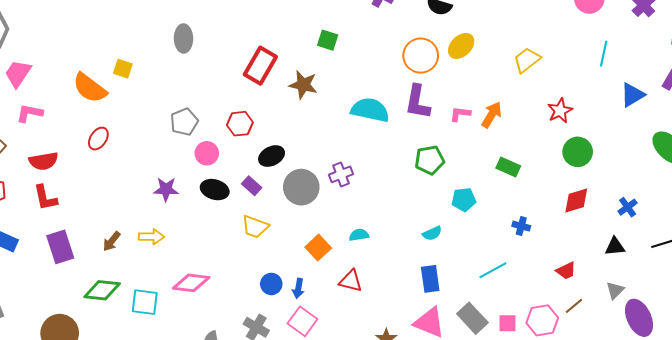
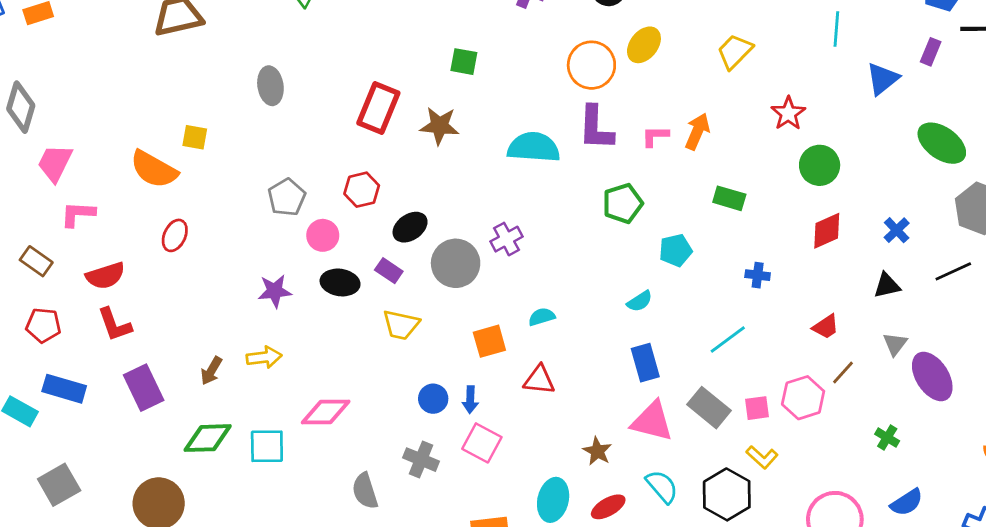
orange square: (318, 248) -> (489, 341), turned 35

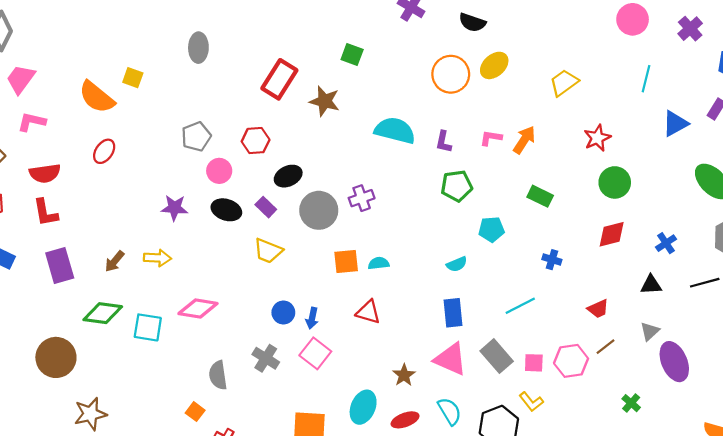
purple L-shape: (596, 128) -> (444, 142), moved, size x0.6
orange square: (489, 341) -> (346, 262), moved

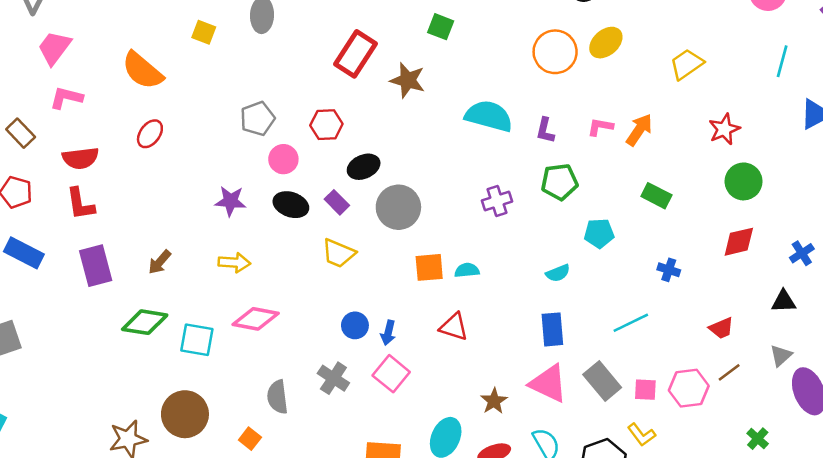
yellow square: (133, 78) -> (204, 32), moved
purple cross: (362, 198) -> (497, 201), moved
yellow arrow: (157, 258) -> (234, 263), moved
brown circle: (56, 357) -> (185, 414), moved

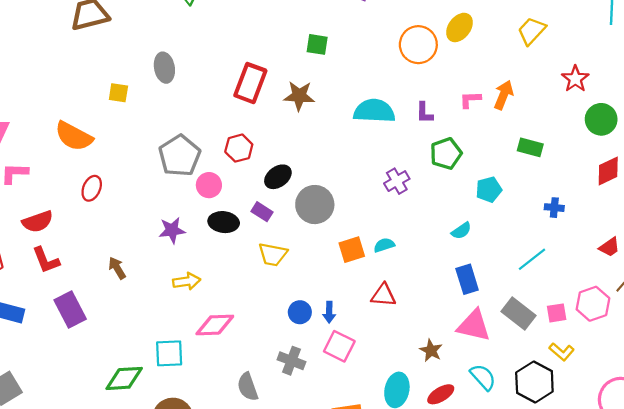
gray pentagon: (257, 119) -> (180, 156), size x1.4
brown arrow: (160, 262) -> (117, 268), moved, turned 120
green diamond: (145, 322) -> (124, 378), moved

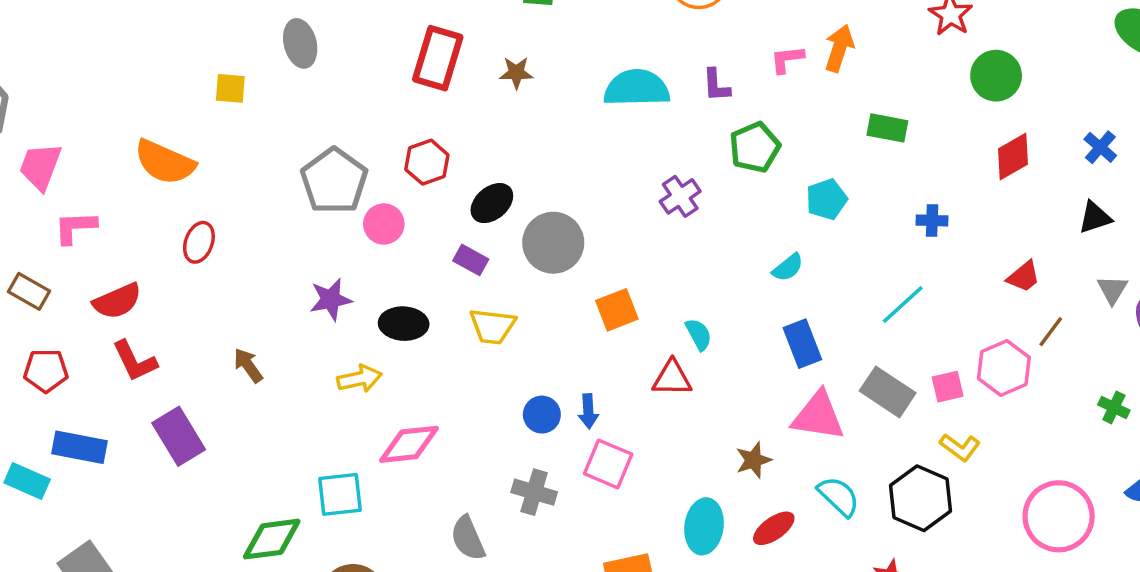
brown star: (299, 96) -> (516, 73), size x0.7
black ellipse: (224, 222) -> (404, 324), moved
cyan semicircle: (384, 245) -> (699, 334), moved, turned 84
brown star: (431, 350) -> (753, 460), turned 30

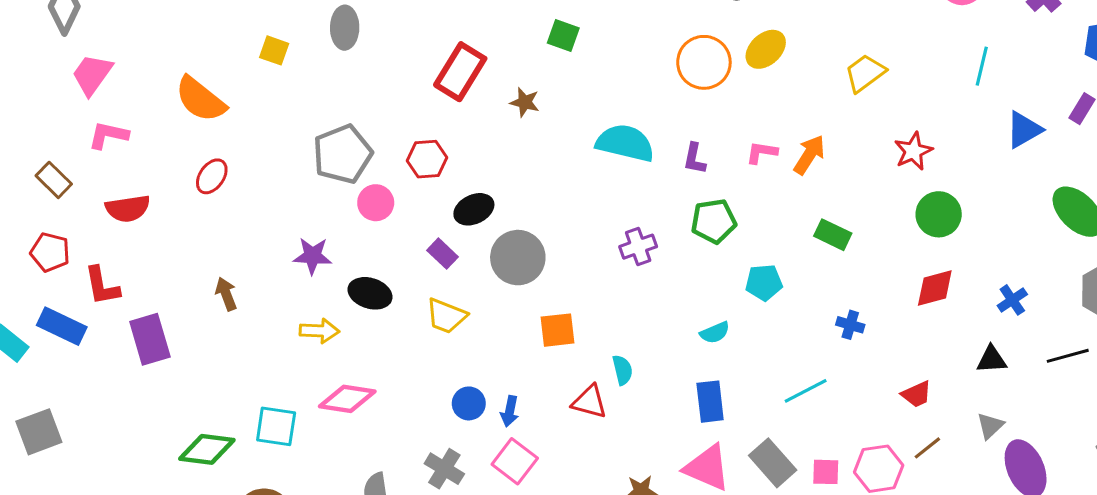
red L-shape: (135, 361) -> (102, 286), moved

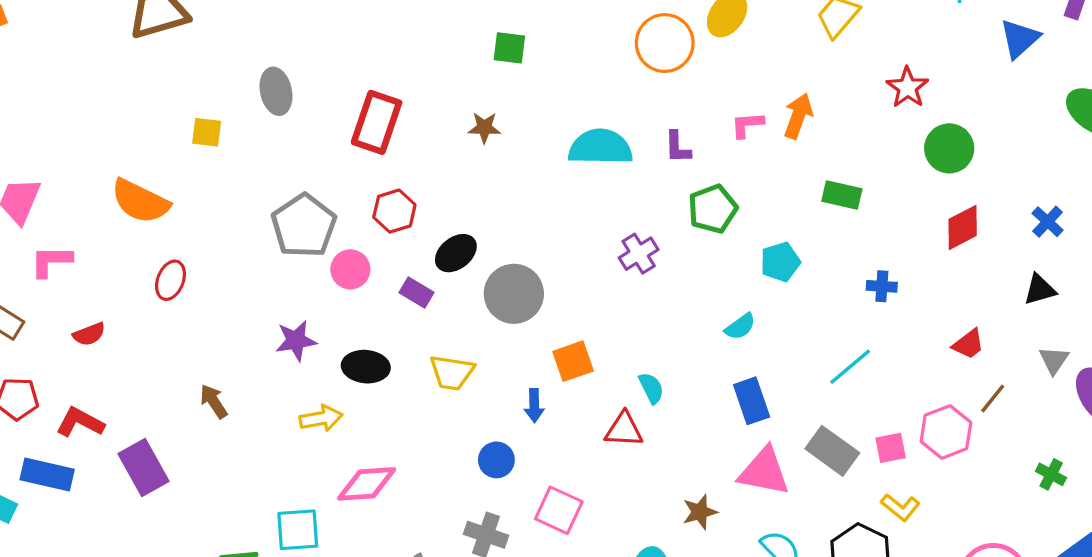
red rectangle: (460, 72) -> (377, 122), moved
red semicircle: (128, 208) -> (89, 334), size x0.7
purple rectangle: (443, 254) -> (417, 292), moved
red L-shape: (102, 286) -> (80, 422), turned 141
blue arrow: (510, 411) -> (534, 406), moved

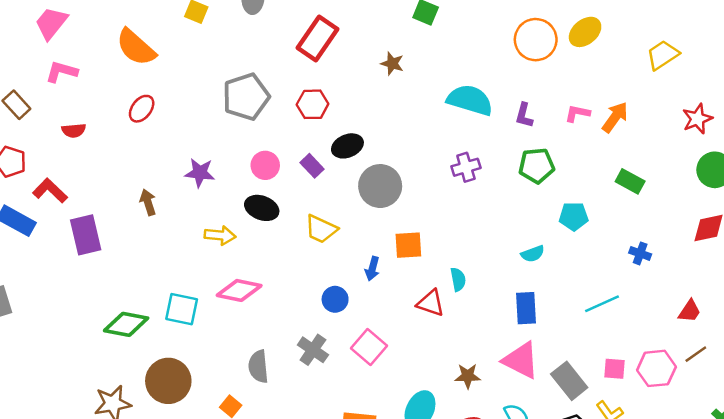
purple cross: (639, 254) -> (466, 167), moved
pink circle: (350, 269) -> (265, 165), moved
purple star: (296, 341) -> (200, 173), moved
red trapezoid: (968, 344) -> (690, 311), turned -35
gray rectangle: (832, 451) -> (569, 381), moved

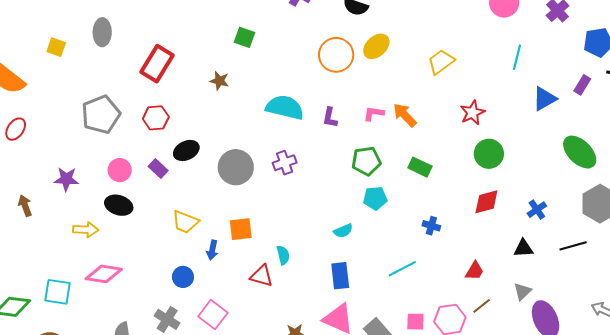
orange arrow: (615, 117) -> (405, 115), turned -76
green pentagon: (537, 166) -> (366, 161), moved
gray circle: (380, 186) -> (236, 167), moved
yellow trapezoid: (321, 229) -> (185, 222), moved

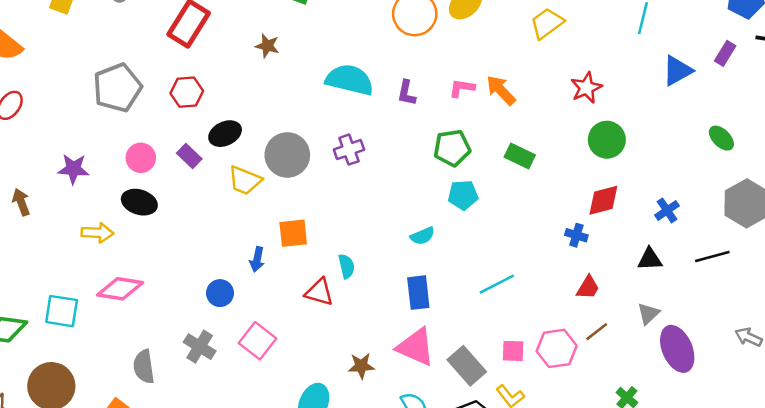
green ellipse: (580, 152) -> (721, 138), size x0.6
yellow trapezoid: (185, 222) -> (245, 180), moved
blue cross: (431, 226) -> (576, 235), moved

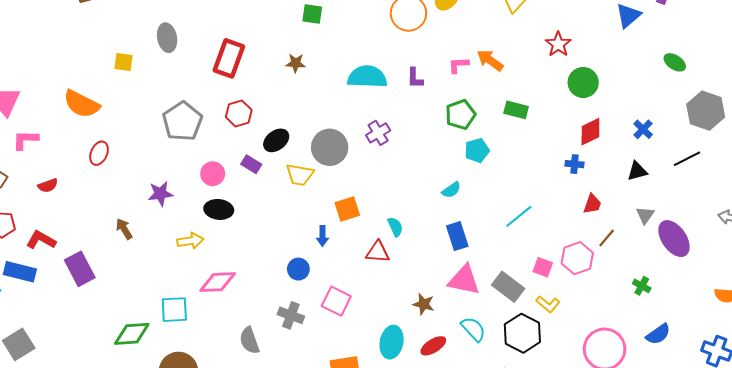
pink square: (513, 351) -> (543, 267), turned 30
brown star: (361, 366) -> (424, 304), turned 30

